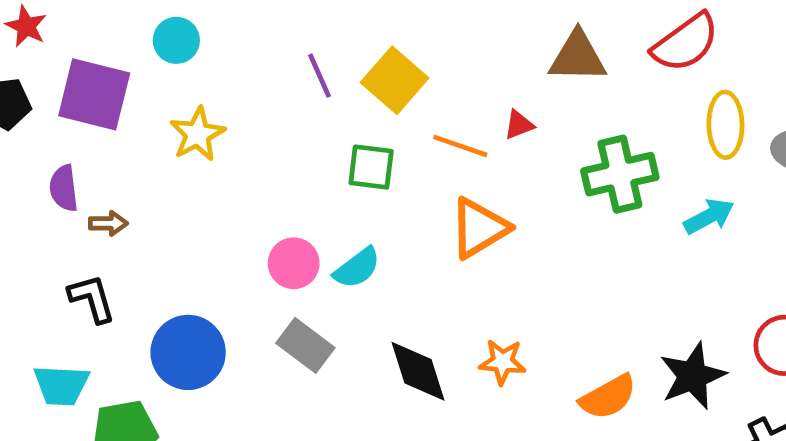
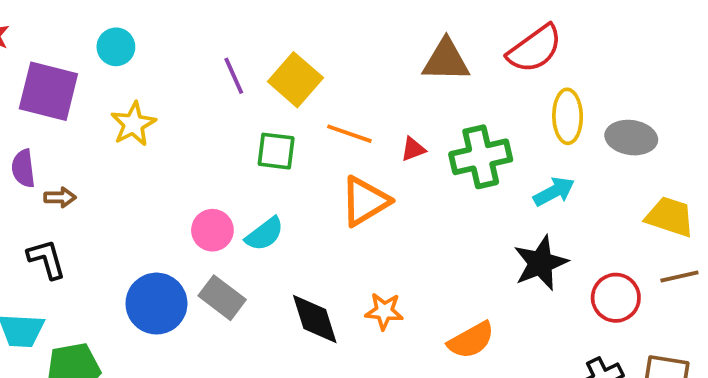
red triangle: (519, 125) -> (413, 149), moved
blue circle: (188, 352) -> (156, 304), moved
black star: (693, 376) -> (541, 263), moved

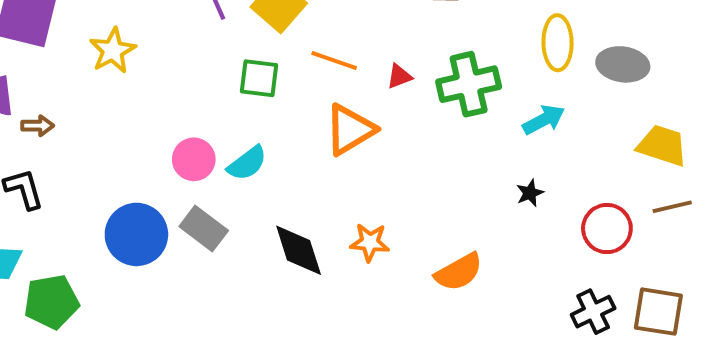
black star: (541, 263) -> (530, 193), size x0.5

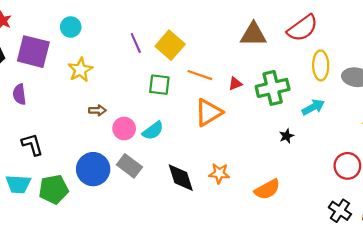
brown arrow: (38, 126) -> (97, 110), moved
black star: (530, 193) -> (287, 136), moved
green pentagon: (51, 302) -> (54, 189), moved
black cross: (593, 312) -> (340, 211), turned -30

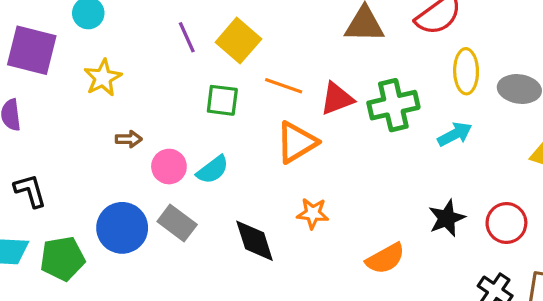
red triangle: (235, 84) -> (337, 99), size x1.6
black star: (287, 136) -> (447, 218), moved, size x1.6
orange star: (219, 173) -> (313, 213), moved

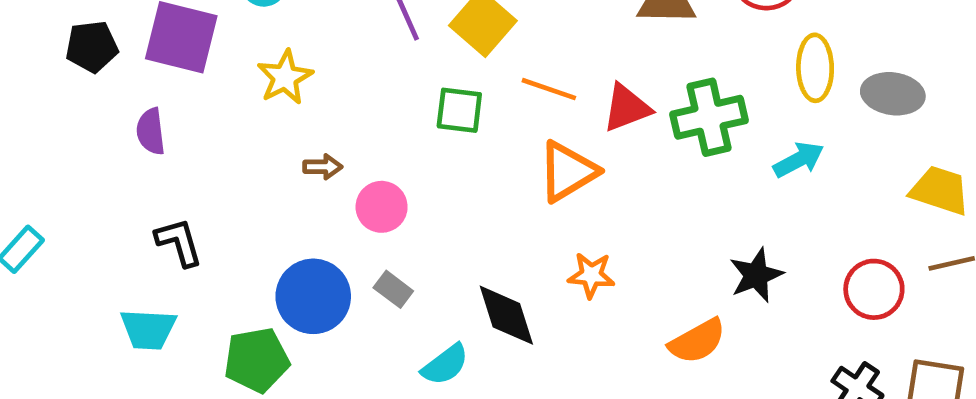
cyan semicircle: (213, 170) -> (445, 365), moved
black star: (447, 218) -> (756, 275), moved
gray rectangle: (177, 223) -> (393, 289), size x0.7
green pentagon: (62, 259) -> (257, 360), moved

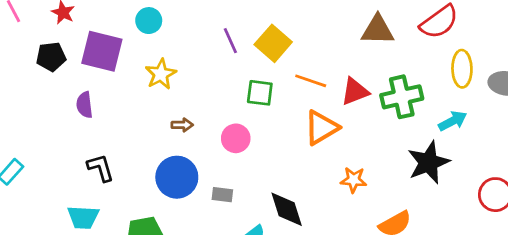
pink circle: (382, 207) -> (236, 138), moved
orange star: (591, 275) -> (354, 180), moved
black star: (756, 275) -> (428, 162), moved, size x1.4
gray rectangle: (393, 289) -> (222, 195), turned -30
blue circle: (313, 296) -> (177, 177), moved

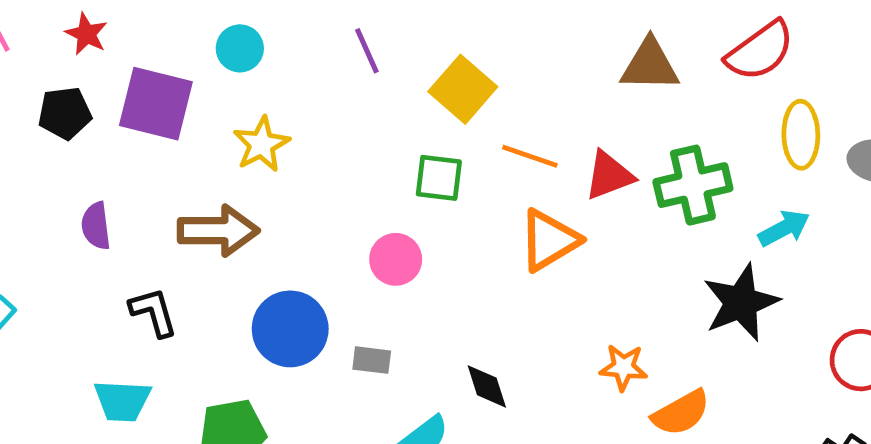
purple line: (230, 41) -> (367, 51), moved
purple semicircle: (84, 105) -> (96, 226), moved
brown arrow: (182, 125) -> (218, 231), moved, size x2.0
orange star: (354, 180) -> (623, 367), moved
black diamond: (287, 209) -> (487, 386), size x0.7

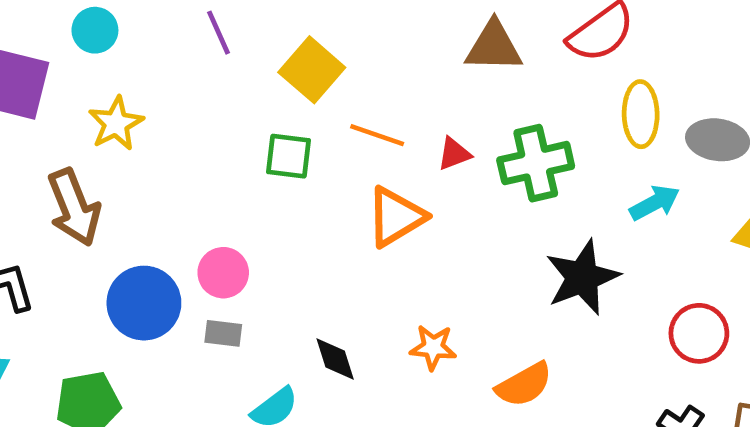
red triangle: (609, 175) -> (454, 154), size x0.7
cyan arrow: (784, 228) -> (655, 203), moved
brown arrow: (218, 231) -> (74, 207), turned 68
pink circle: (396, 259) -> (223, 273), moved
orange star: (623, 367) -> (433, 347), moved

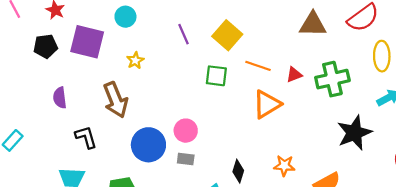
purple line: (219, 33) -> (184, 34), moved
yellow star: (116, 123) -> (135, 60), size x0.7
black diamond: (335, 359) -> (238, 171), turned 35

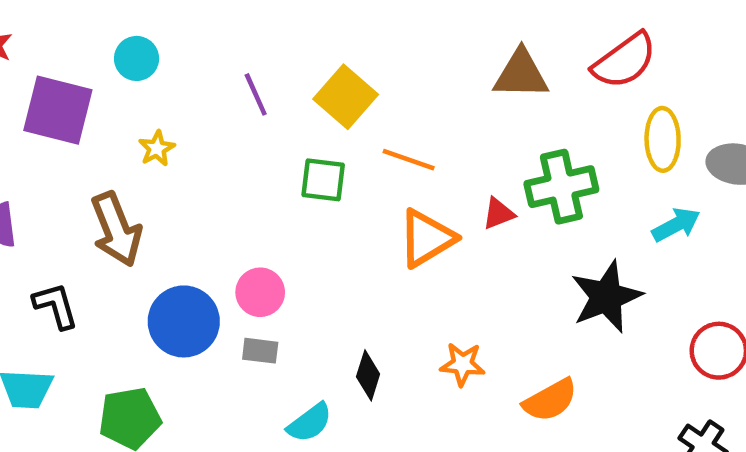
red triangle: (294, 75) -> (498, 214), moved

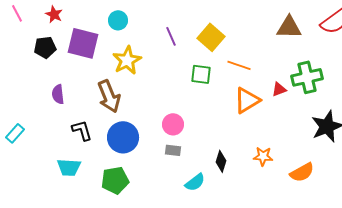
yellow star: (157, 148) -> (127, 60), size x1.8
blue circle: (184, 321) -> (123, 137), moved

